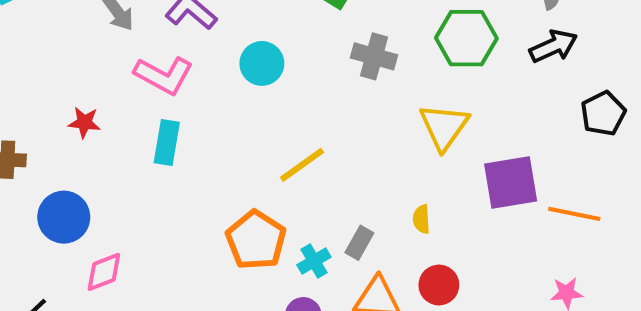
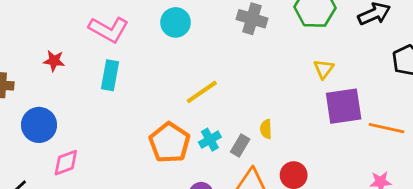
yellow triangle: (444, 127) -> (324, 69), moved, size x0.6
yellow semicircle: (422, 219) -> (266, 129), moved
cyan cross: (314, 261) -> (210, 140), moved

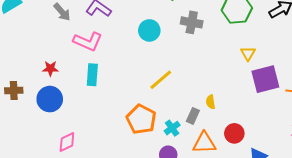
cyan circle: (176, 22) -> (149, 30), moved
blue circle: (39, 125) -> (50, 99), moved
cyan cross: (210, 140) -> (172, 128), moved

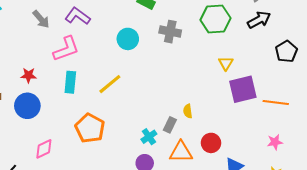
pink L-shape: (88, 41) -> (66, 49), turned -44
yellow line: (161, 80) -> (110, 84), moved
orange pentagon: (141, 119) -> (90, 128), moved

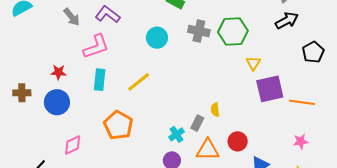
green hexagon: (215, 19) -> (233, 31), moved

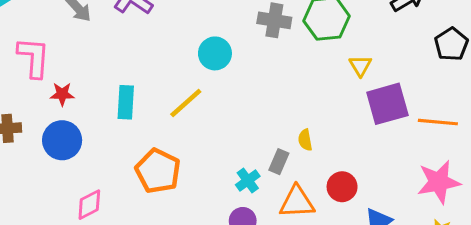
cyan circle: (157, 38) -> (215, 53), moved
pink L-shape: (96, 47) -> (34, 57), moved, turned -64
pink star: (301, 141) -> (439, 182), size x1.8

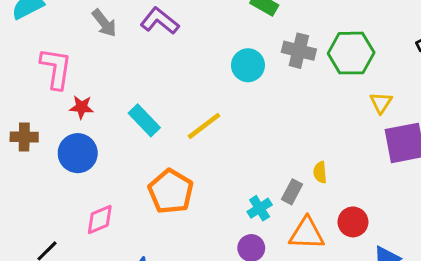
cyan circle: (215, 53) -> (248, 65), moved
cyan rectangle: (126, 102) -> (144, 120), turned -52

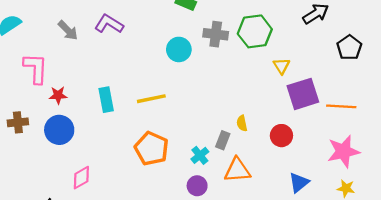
cyan rectangle: (144, 120) -> (106, 100), turned 40
yellow line: (204, 126) -> (151, 99), turned 32
orange pentagon: (171, 191) -> (152, 149), moved
red circle: (353, 222) -> (281, 136), moved

